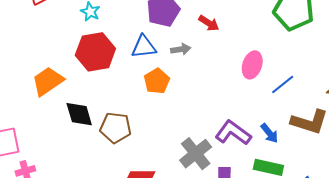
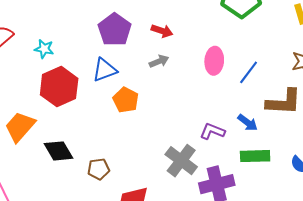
gray arrow: (181, 49) -> (159, 61), moved
brown pentagon: (116, 128) -> (99, 169), moved, size x0.7
purple L-shape: (233, 133) -> (212, 131), size x0.7

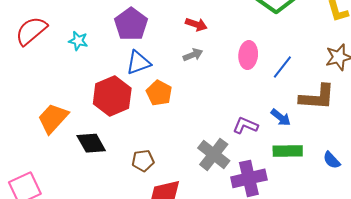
purple pentagon: (115, 30) -> (131, 24), moved
red hexagon: (59, 87) -> (112, 96), moved
brown pentagon: (99, 169) -> (143, 161), moved

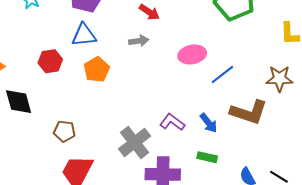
pink ellipse: (248, 55) -> (192, 54), turned 60
red hexagon: (112, 96) -> (50, 61), size x0.6
green rectangle: (288, 151) -> (207, 157), size x0.7

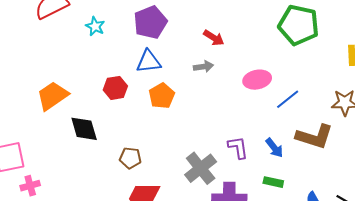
purple L-shape: (172, 122) -> (238, 147), turned 45

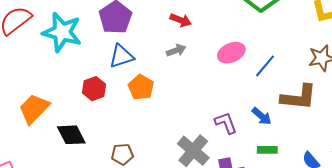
cyan star: (95, 26) -> (62, 32), size x2.0

